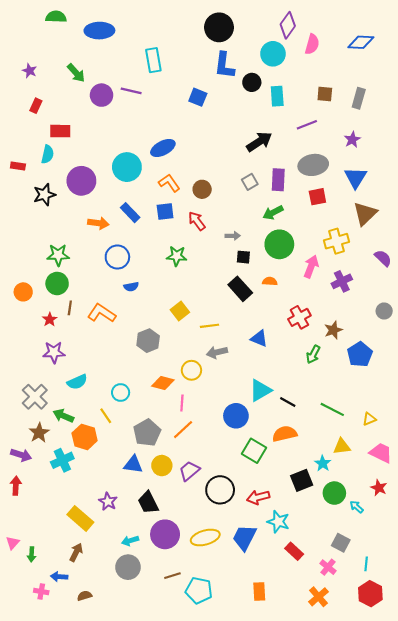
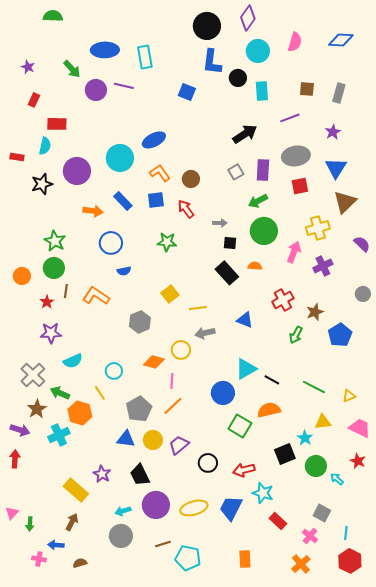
purple diamond: (288, 25) -> (248, 18), moved
blue ellipse: (99, 31) -> (105, 50), moved
green star: (58, 255) -> (55, 241), turned 30
black circle: (220, 490) -> (208, 463), size x0.7

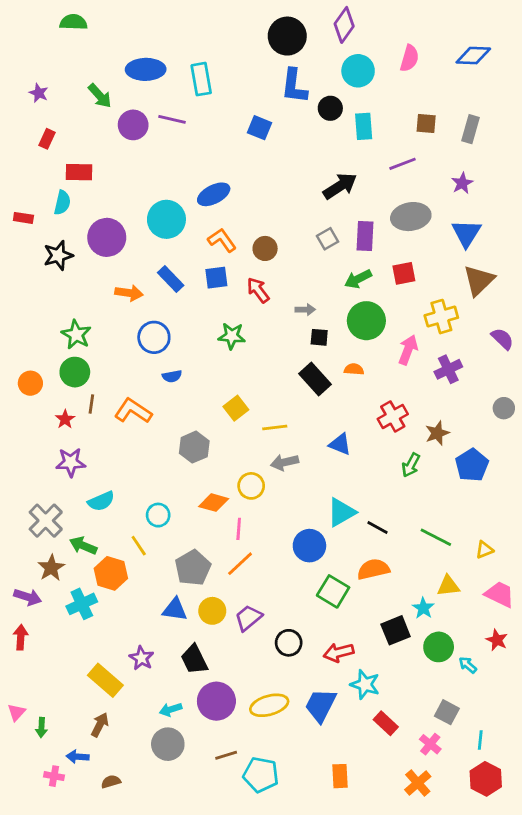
red square: (300, 186) -> (404, 273), moved

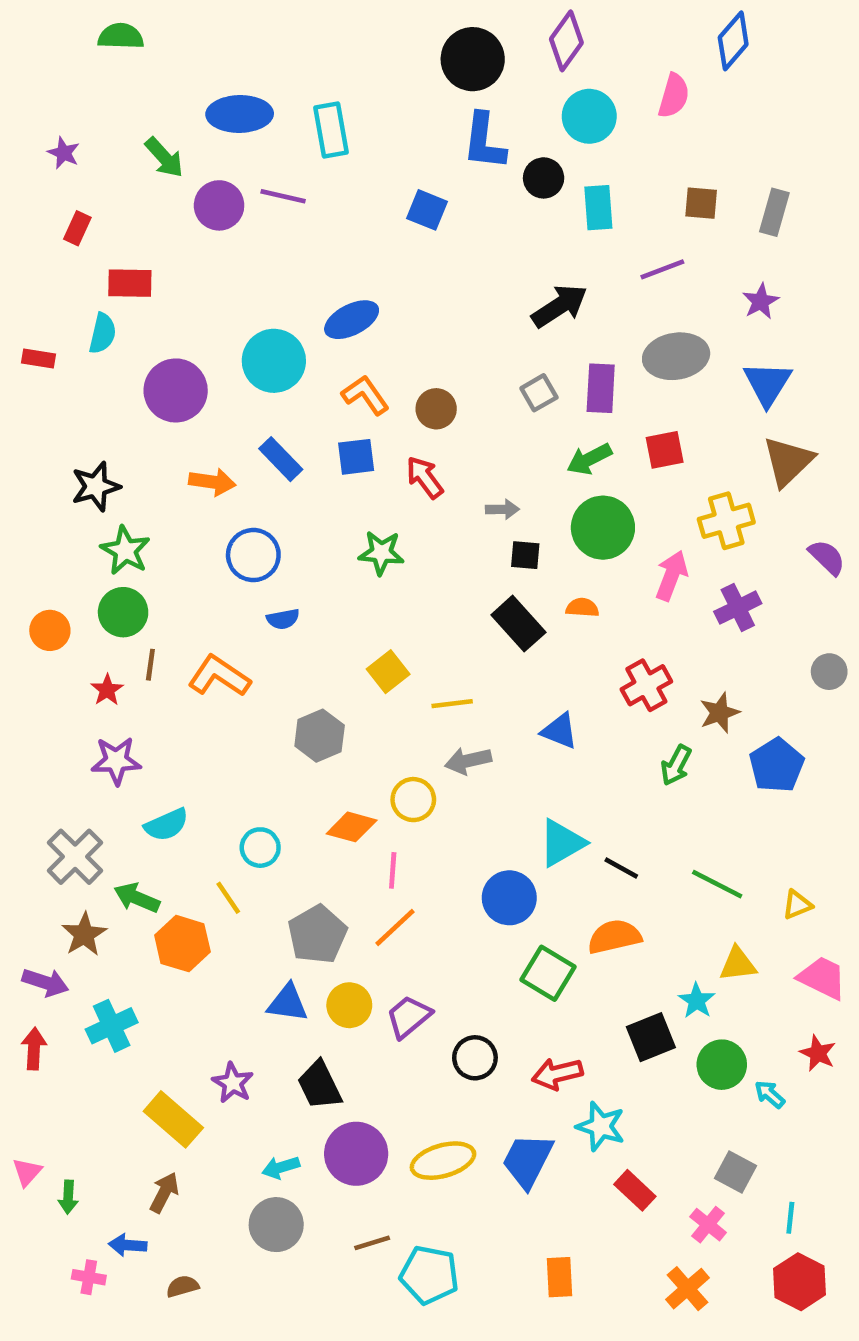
blue diamond: (473, 55) -> (733, 41), moved, turned -52
black star: (58, 255) -> (96, 486), moved
cyan cross: (82, 604) -> (112, 1026), moved

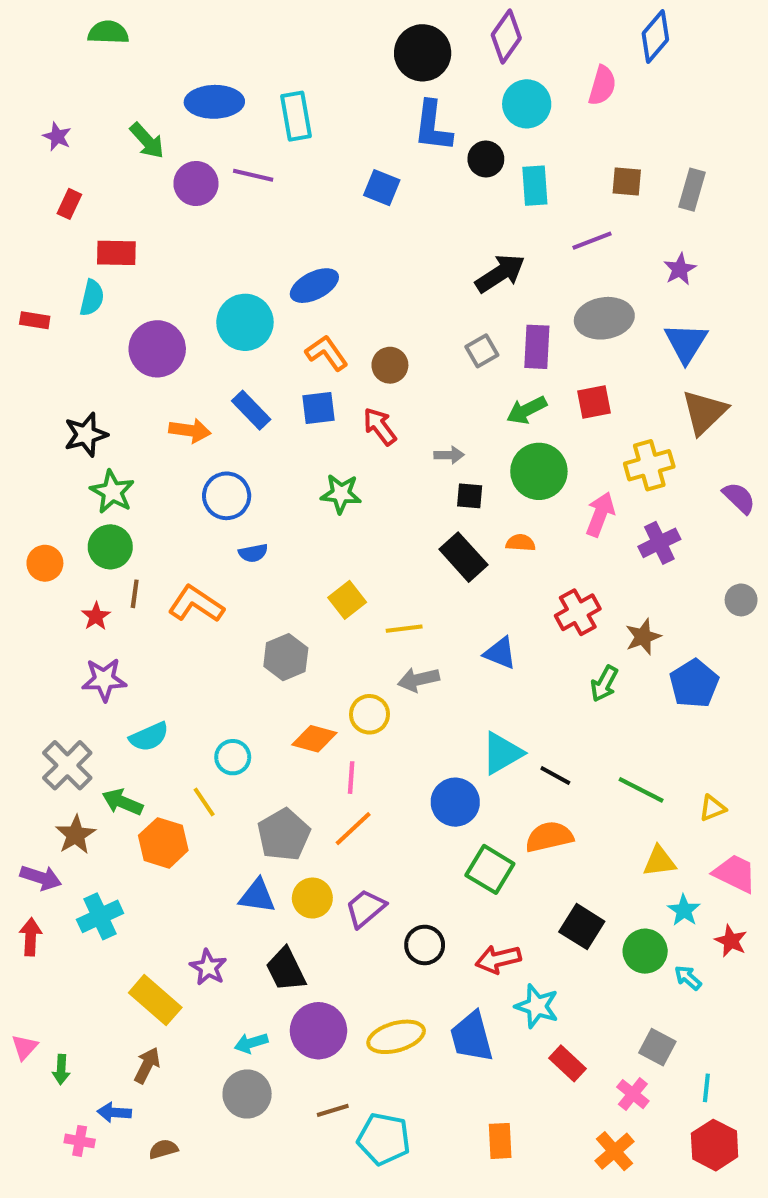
cyan star: (697, 1001) -> (684, 910), moved
black square: (651, 1037) -> (582, 927), turned -36
blue trapezoid: (528, 1161) -> (472, 1037), turned -42

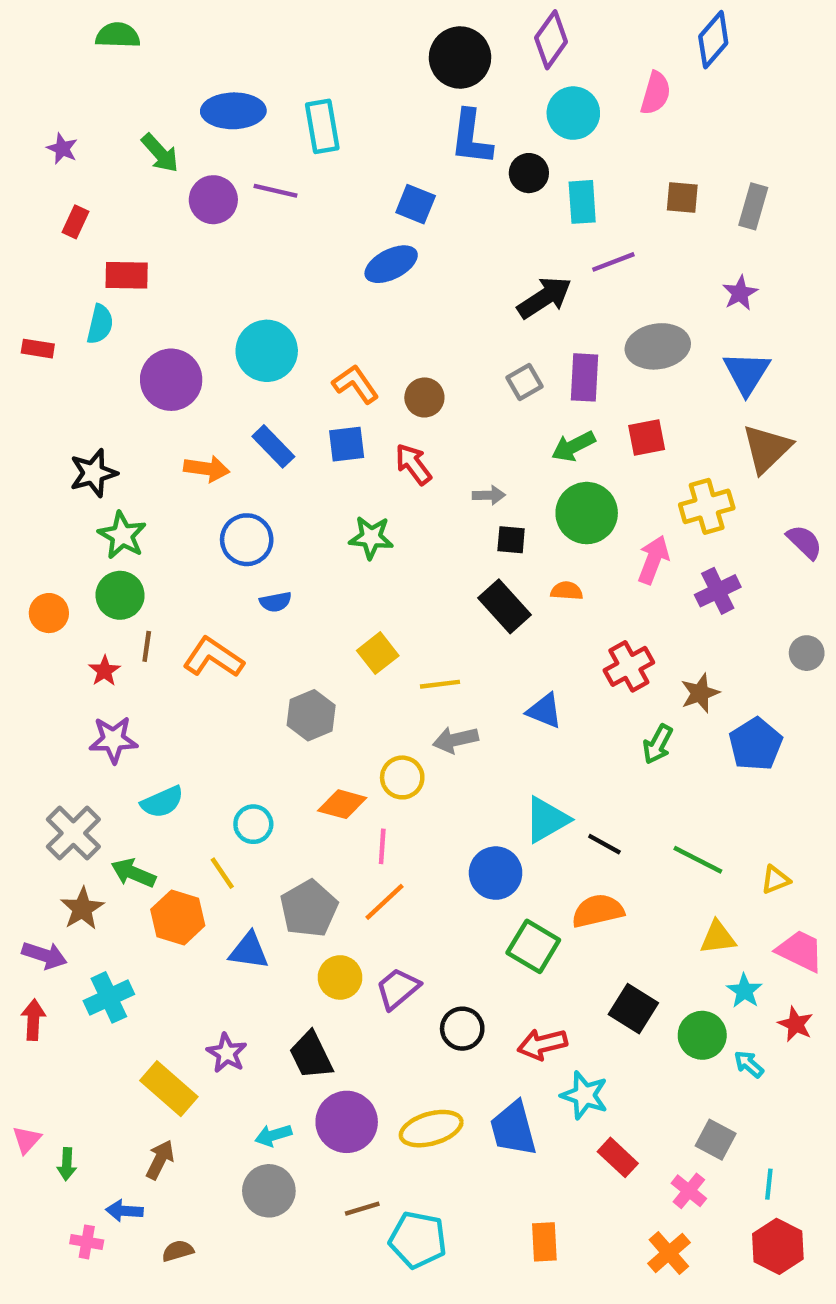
purple line: (592, 241) -> (613, 262), moved
blue ellipse: (314, 286) -> (391, 264), moved
blue triangle: (257, 896) -> (249, 951), moved

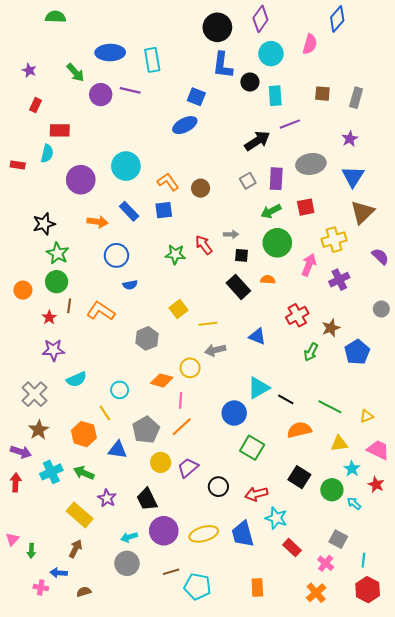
red arrow: (413, 464) -> (204, 245), moved
green arrow: (133, 873) -> (84, 473), moved
orange semicircle: (598, 911) -> (299, 430), moved

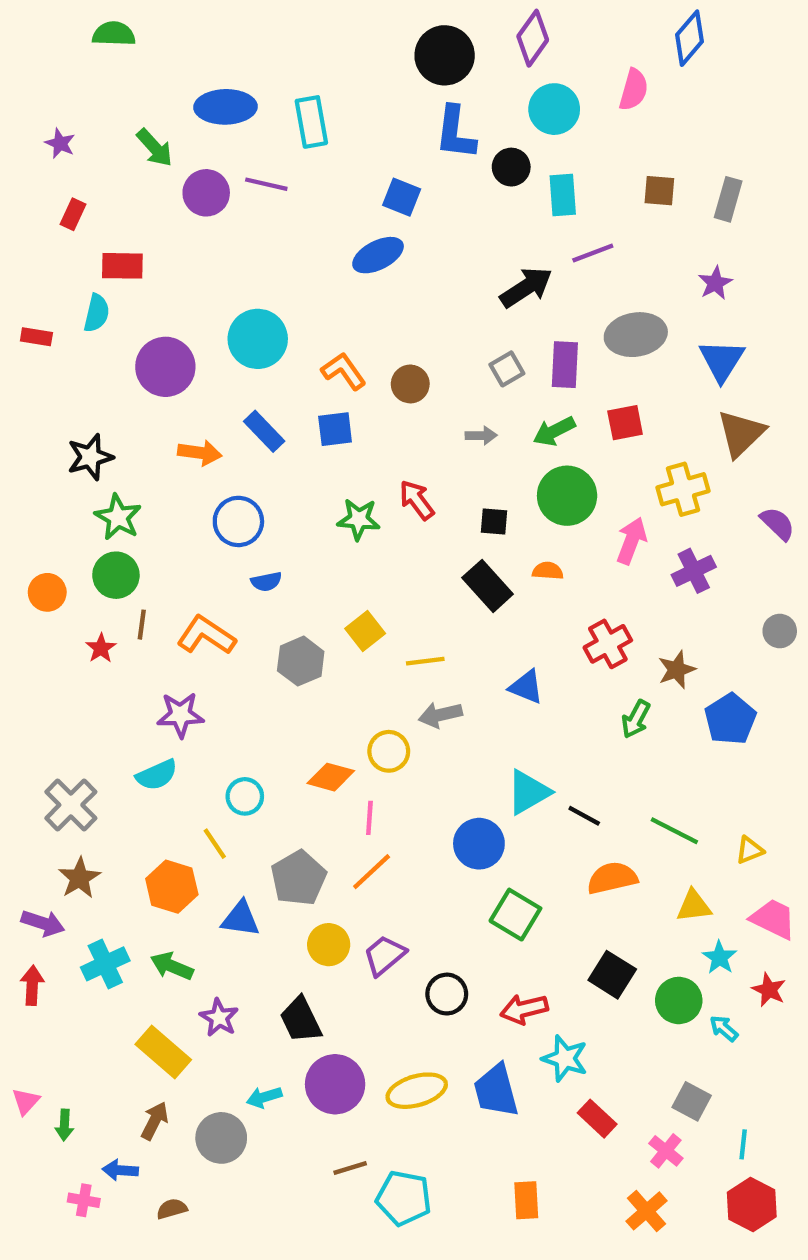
gray arrow: (231, 234) -> (481, 436), moved
gray hexagon: (147, 338) -> (301, 661), moved
purple star: (53, 350) -> (180, 715), moved
gray circle: (127, 563) -> (221, 1138), moved

